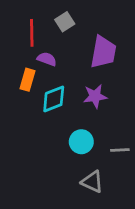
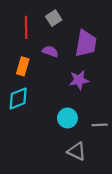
purple semicircle: (47, 59) -> (50, 51), moved
cyan diamond: (54, 99) -> (18, 98), moved

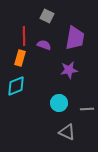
gray square: (54, 18) -> (47, 16), turned -32
red line: (26, 27) -> (24, 36), moved

